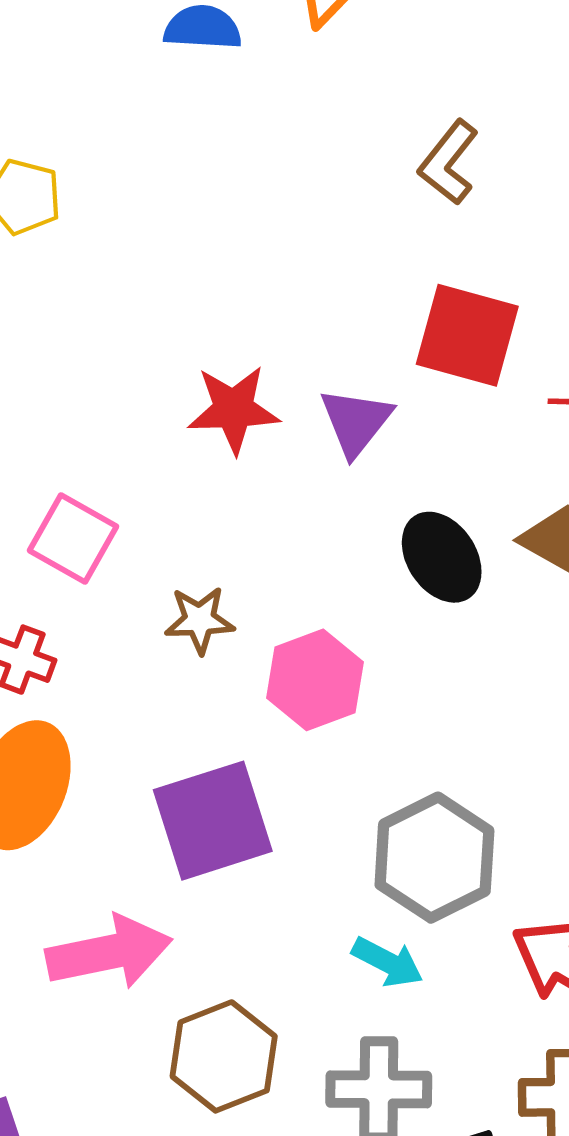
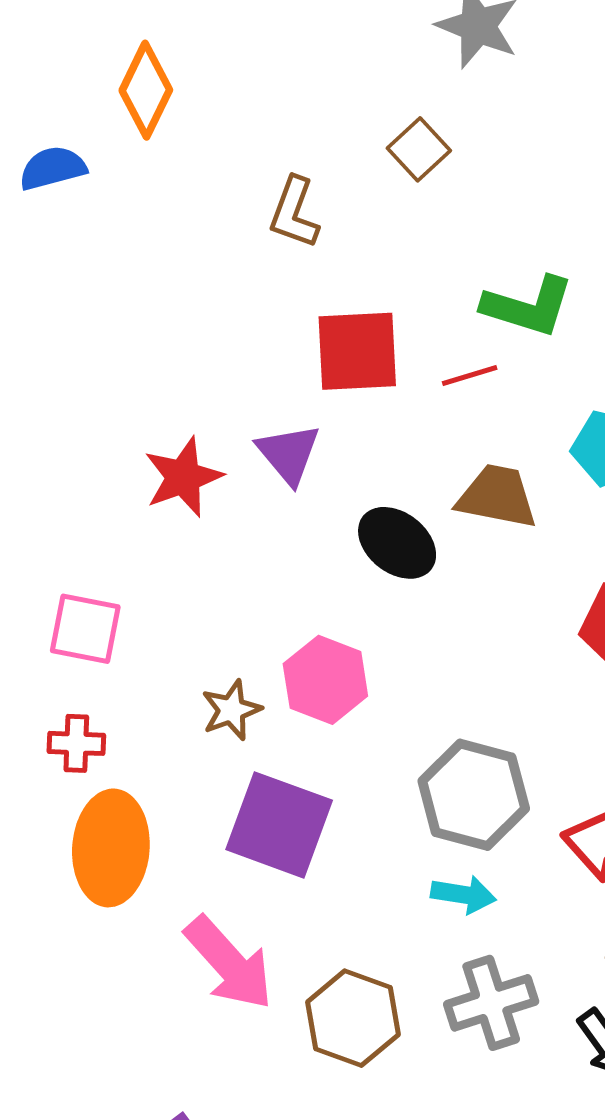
brown star: (200, 620) -> (231, 710), moved
purple square: (213, 821) -> (279, 825), turned -34
pink arrow: (109, 952) -> (229, 963), turned 78

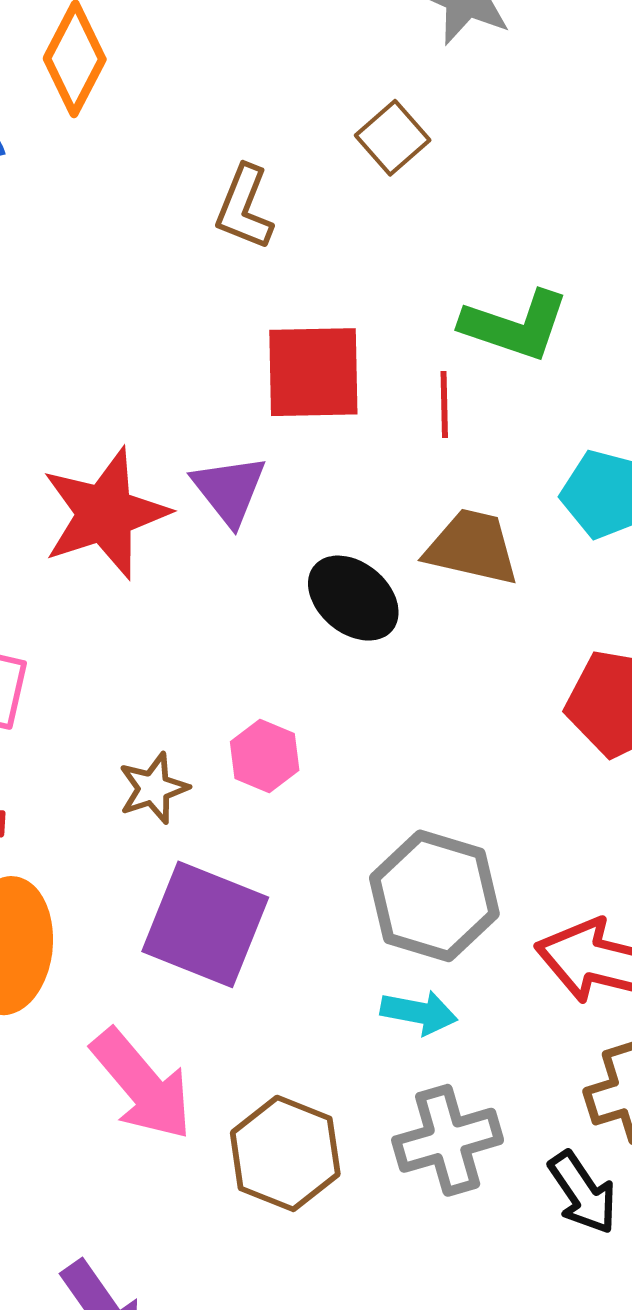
red line: (470, 376) -> (444, 405), turned -76
red star: (183, 477) -> (105, 514), size x1.4
pink hexagon: (325, 680) -> (265, 756), size x0.7

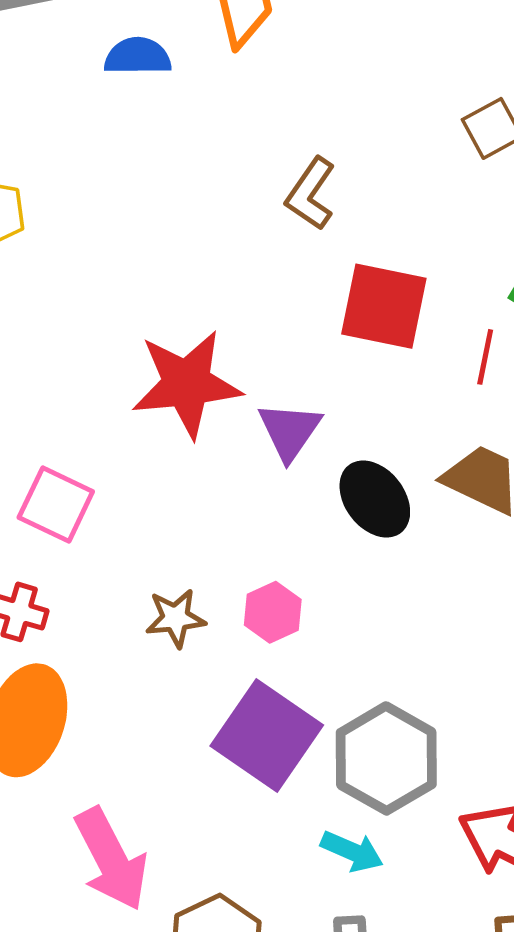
brown L-shape: (244, 208) -> (311, 194), moved
purple triangle: (229, 490) -> (289, 431), moved
purple square: (205, 924) -> (267, 736), moved

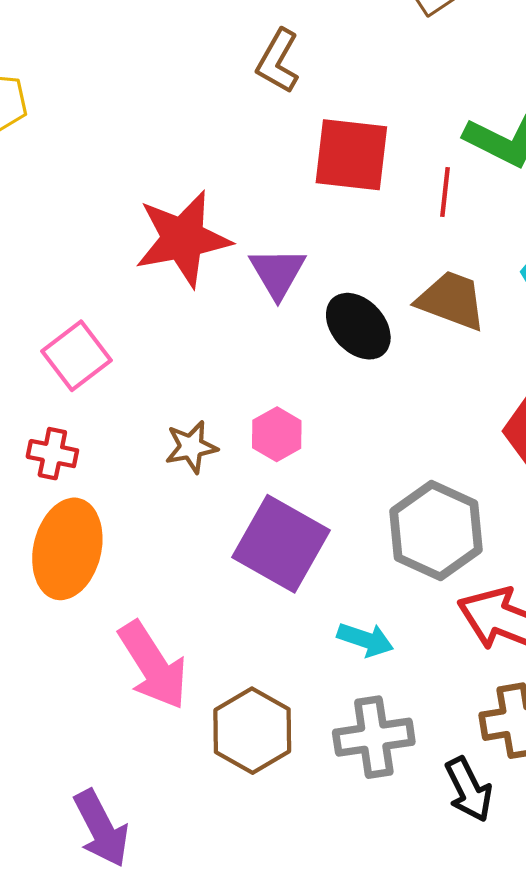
pink square: (56, 505) -> (77, 356), turned 32
gray hexagon: (386, 758) -> (436, 530), moved

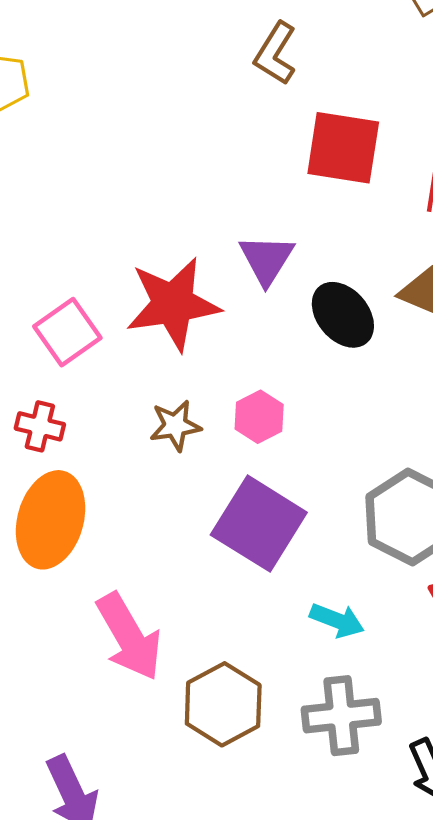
red star: (183, 239) -> (173, 304), moved

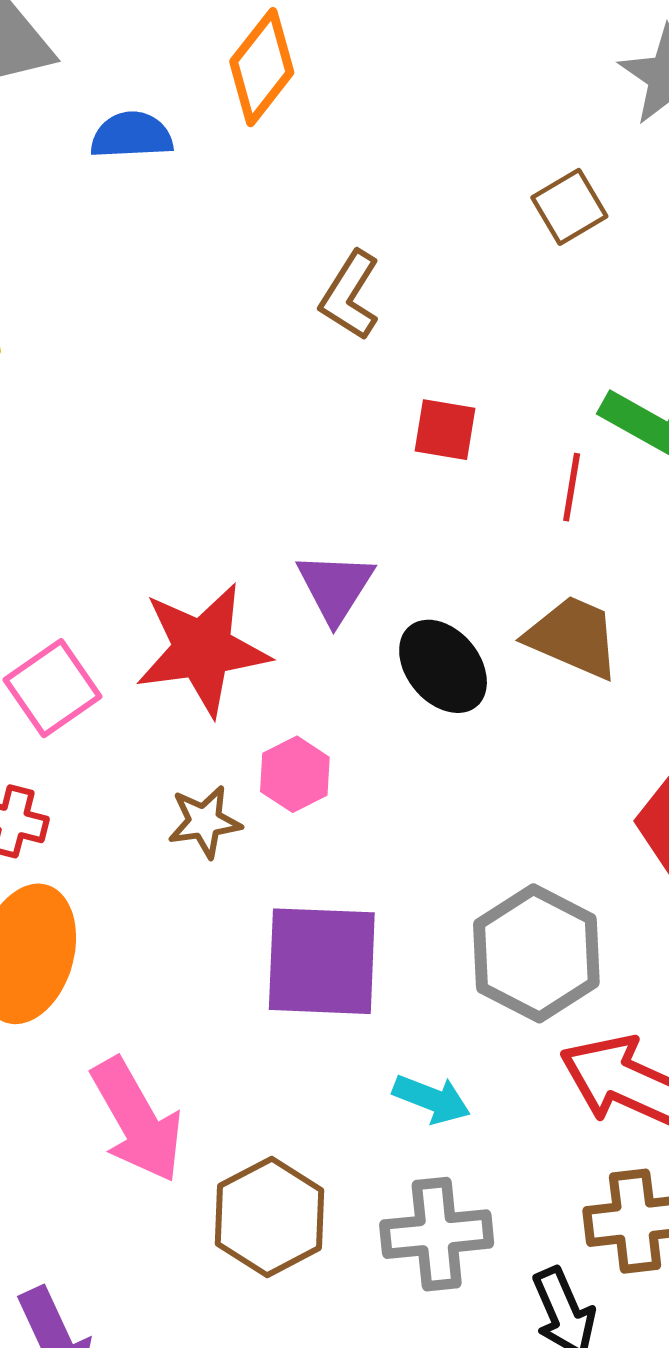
red square: (343, 148) -> (445, 430), size x0.6
pink hexagon: (259, 417) -> (295, 774), moved
purple square: (259, 524) -> (322, 961), turned -30

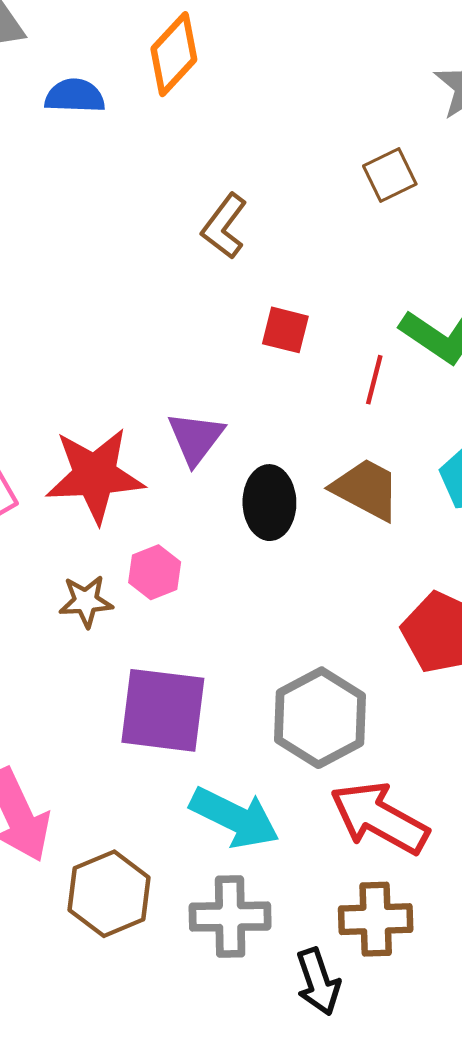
black ellipse: (443, 666) -> (269, 503), turned 34
cyan arrow: (432, 1099) -> (235, 818), size x1.6

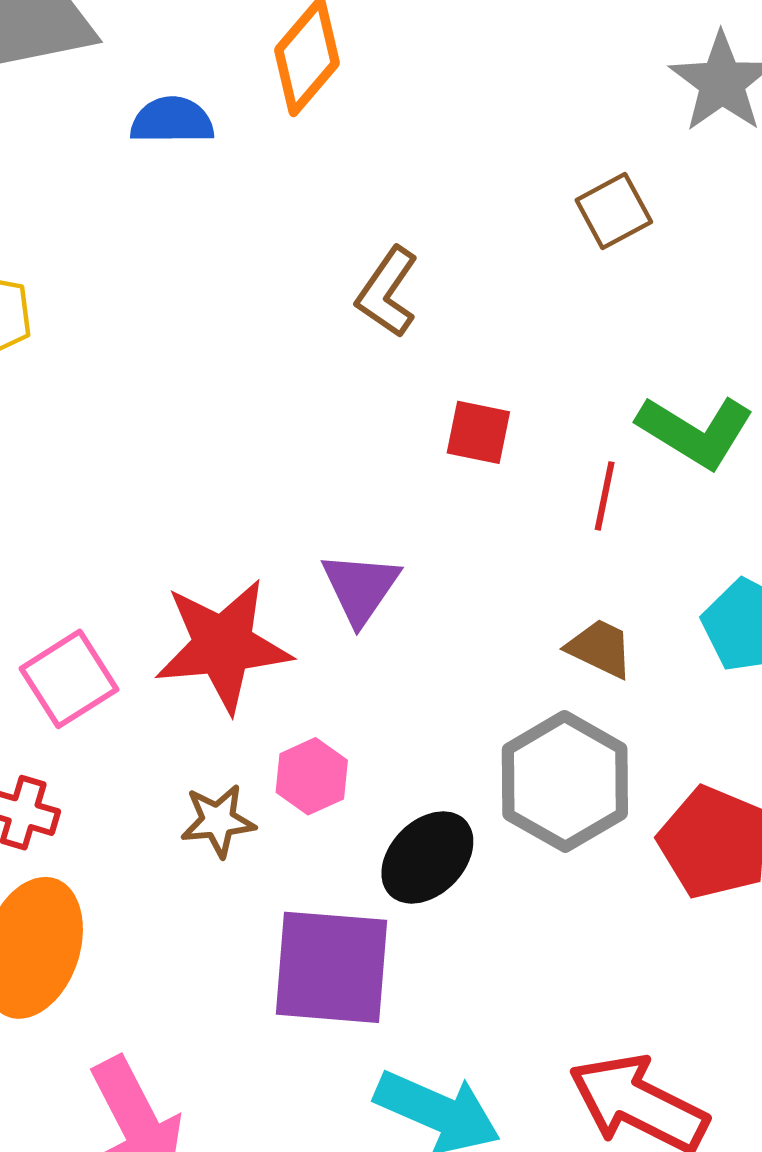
brown trapezoid: (366, 489) -> (600, 648), size x0.7
black ellipse: (269, 503) -> (427, 857), moved, turned 48
gray hexagon: (320, 718) -> (565, 781), moved

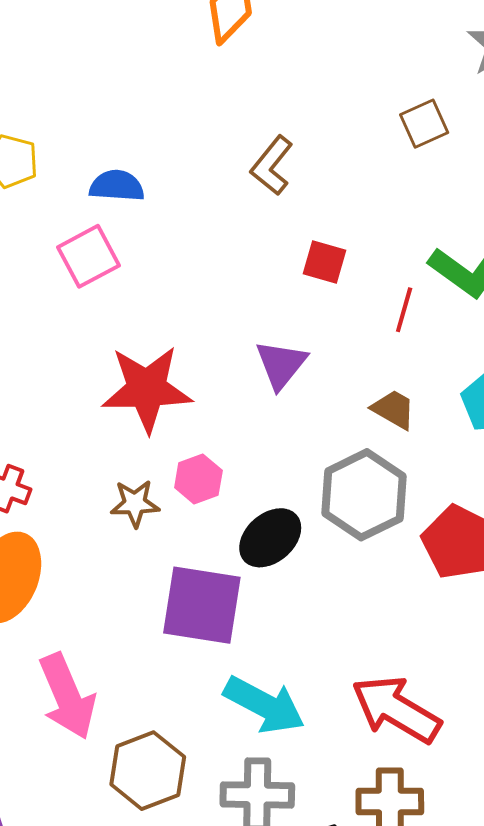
blue semicircle: (172, 120) -> (117, 186), moved
purple triangle: (360, 588) -> (281, 364), moved
pink square: (69, 679) -> (89, 256), moved

